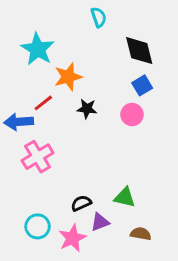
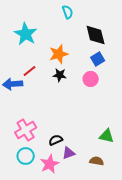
orange star: (68, 77) -> (59, 54), moved
pink cross: (38, 157) -> (26, 130), moved
green triangle: (125, 197) -> (107, 136), moved

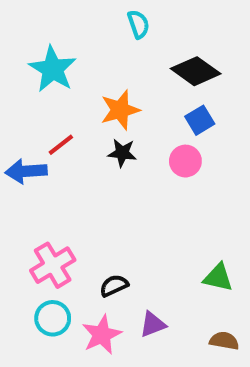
black diamond: (96, 35) -> (196, 71), turned -40
purple triangle: (69, 153) -> (153, 324), moved
brown semicircle: (97, 161) -> (224, 341), moved

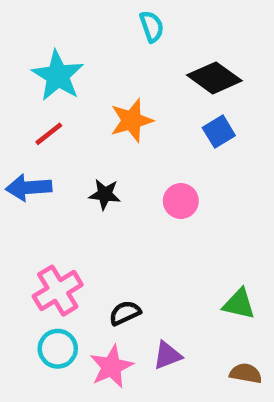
red line: (61, 145) -> (49, 134), moved
black star: (122, 153) -> (105, 194), moved
pink circle: (185, 161) -> (181, 201), moved

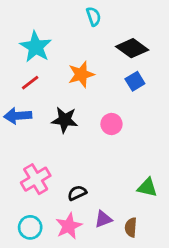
black star: (105, 194) -> (65, 120), size x1.4
cyan circle: (58, 349) -> (30, 227), moved
brown semicircle: (246, 373) -> (131, 227), moved, turned -96

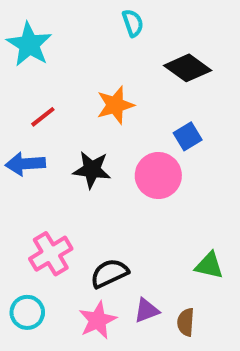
cyan star: (36, 47) -> (29, 44), moved
blue square: (135, 81) -> (188, 136), moved
pink circle: (111, 124) -> (158, 176), size x1.5
black semicircle: (77, 193) -> (109, 273), size x1.4
cyan circle: (30, 227) -> (27, 312), moved

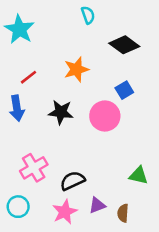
blue arrow: (25, 164) -> (17, 108), turned -95

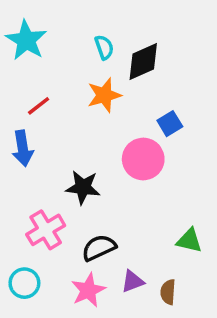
cyan semicircle: (88, 15) -> (104, 47), moved
black diamond: (124, 45) -> (143, 61), moved, turned -60
black star: (61, 112) -> (83, 187), moved

